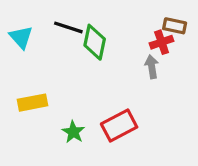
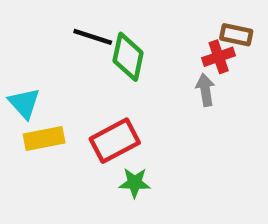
cyan triangle: (21, 37) -> (24, 103), moved
red rectangle: (119, 125) -> (115, 141), moved
green star: (73, 132) -> (135, 183), moved, turned -30

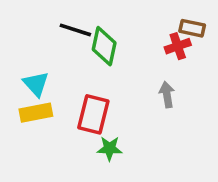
gray arrow: (205, 90) -> (167, 95), moved
cyan triangle: (24, 103) -> (36, 84), moved
red rectangle: (115, 141) -> (93, 114), turned -48

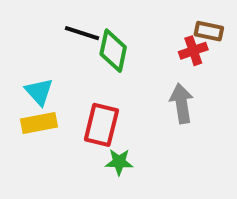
gray arrow: (167, 95) -> (182, 103), size x1.4

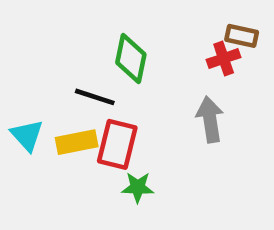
black line: (82, 33) -> (95, 97), moved
cyan triangle: (39, 92) -> (27, 135), moved
yellow rectangle: (39, 123) -> (77, 142), moved

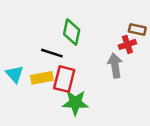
brown rectangle: (242, 36) -> (137, 30), moved
red cross: (224, 58) -> (127, 44), moved
green star: (138, 187) -> (75, 103), size x1.5

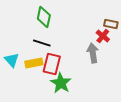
green diamond: (72, 32) -> (44, 17), moved
red cross: (127, 44) -> (103, 36), turned -32
green star: (75, 103) -> (61, 83), turned 30

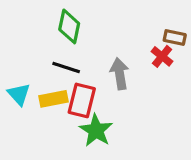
gray arrow: (93, 53) -> (120, 74), moved

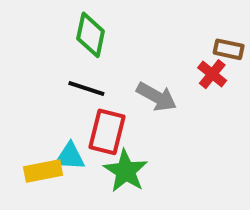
gray arrow: (120, 74) -> (157, 97), turned 128
cyan triangle: (19, 94) -> (70, 157), moved, turned -45
yellow rectangle: (53, 99) -> (43, 171), moved

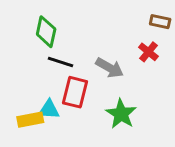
green diamond: (91, 35) -> (46, 32), moved
brown rectangle: (229, 49) -> (160, 22), moved
green star: (126, 171) -> (121, 114), moved

